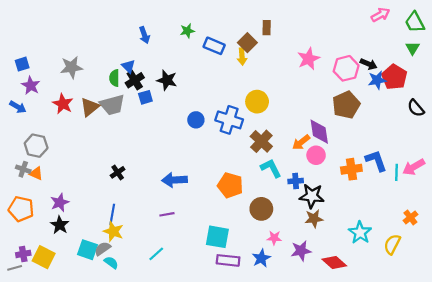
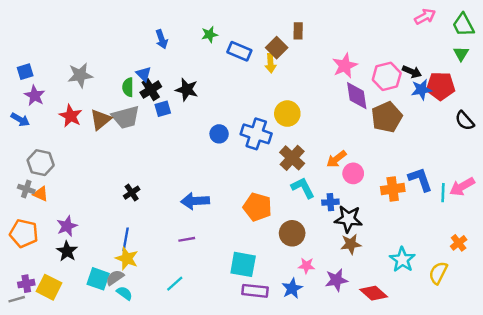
red pentagon: (394, 77) -> (441, 86), turned -30
purple diamond: (319, 132) -> (357, 96), moved

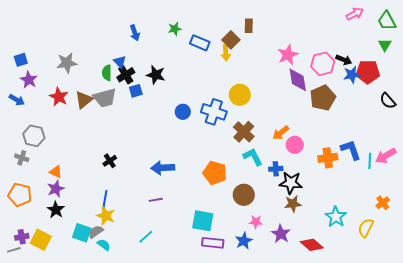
orange triangle: (41, 194) -> (56, 172), moved
purple star: (336, 280) -> (281, 234), turned -30

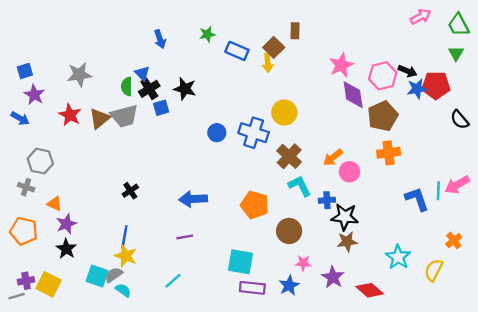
blue L-shape: (351, 150) -> (417, 199), moved
orange cross: (328, 158) -> (389, 153), moved
orange triangle: (56, 172) -> (54, 204), moved

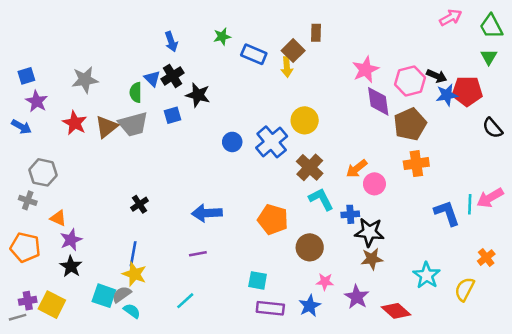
black cross: (149, 89) -> (173, 76), moved
blue cross: (254, 133) -> (272, 142), turned 32
cyan square: (240, 262) -> (258, 280), size x0.7

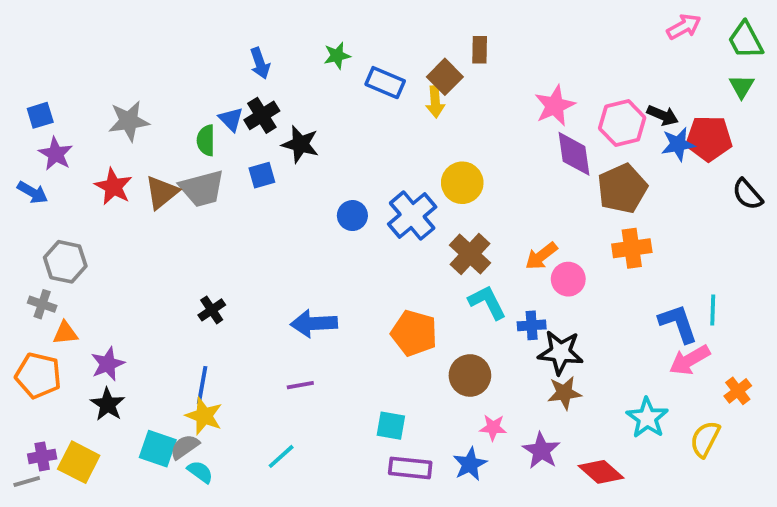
pink arrow: (490, 198) -> (690, 360), moved
orange triangle: (58, 218) -> (65, 333), moved, turned -30

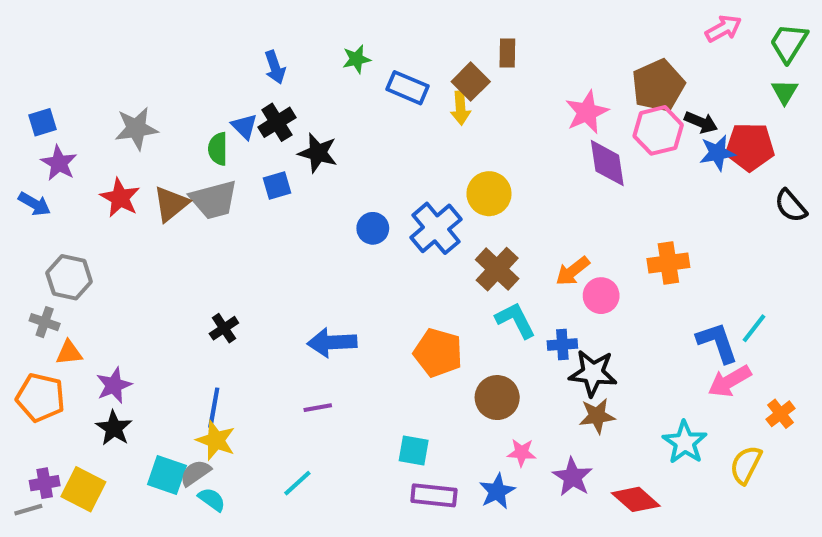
green trapezoid: (746, 40) -> (789, 43), turned 60
brown pentagon: (622, 189) -> (658, 86), moved
cyan line: (713, 310) -> (754, 328), turned 36

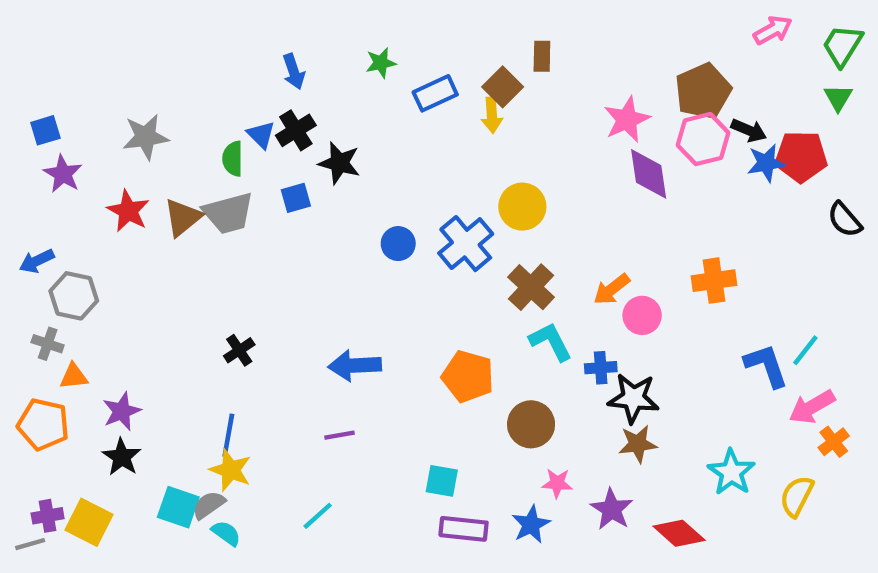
blue rectangle: (407, 88) -> (435, 93), turned -48
blue arrow: (34, 204) -> (37, 261), moved, turned 124
pink arrow: (730, 381) -> (812, 407), moved

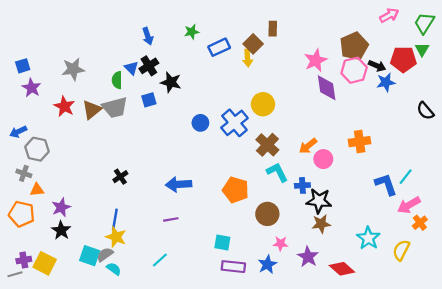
red pentagon: (801, 156) -> (403, 59), moved

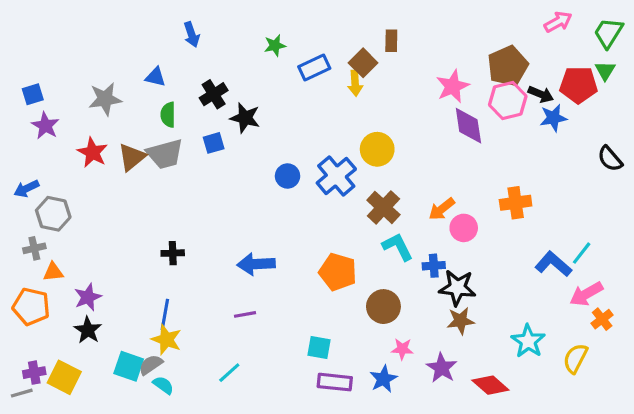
blue arrow: (148, 36) -> (192, 34), moved
blue triangle: (131, 68) -> (155, 77), moved, turned -32
gray cross: (24, 173) -> (34, 248), turned -32
black cross: (120, 177) -> (173, 253), turned 32
blue L-shape: (386, 184) -> (553, 264), turned -30

